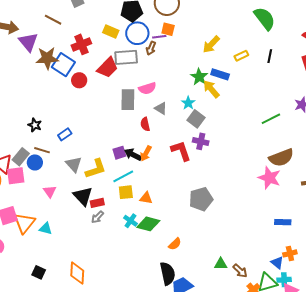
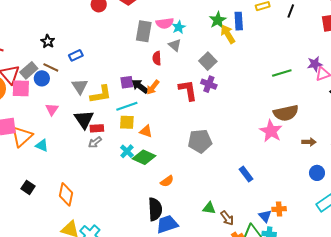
blue rectangle: (220, 74) -> (239, 21), turned 60
cyan star: (188, 103) -> (179, 27), moved
blue rectangle: (283, 222) -> (246, 174), moved, turned 42

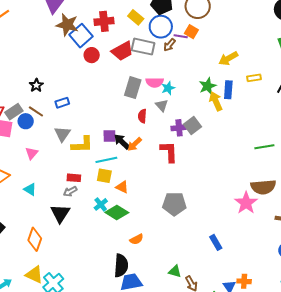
purple cross: (209, 84) -> (179, 128), moved, turned -35
black triangle: (84, 119) -> (60, 213), moved
cyan triangle: (42, 145) -> (30, 189), moved

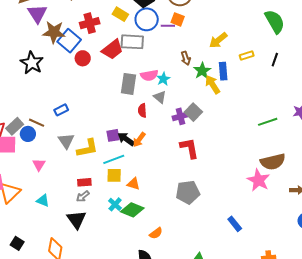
brown arrow: (170, 45) -> (186, 58), moved, turned -48
black star: (36, 85) -> (32, 63), moved, size x1.6
red L-shape: (169, 152) -> (189, 148), moved

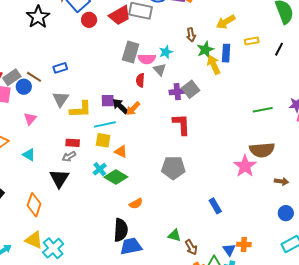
pink semicircle: (149, 75) -> (147, 59), moved

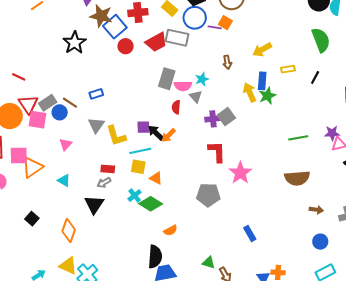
green star: (205, 50) -> (267, 96), moved
yellow L-shape: (81, 109) -> (116, 136), turned 75
pink star: (245, 166) -> (240, 173), moved

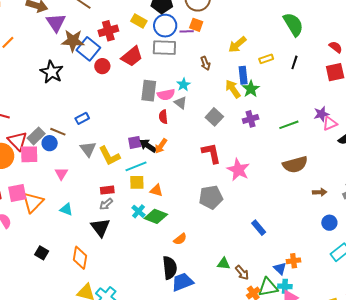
gray rectangle: (177, 38) -> (164, 48), moved
purple cross: (213, 119) -> (251, 119), moved

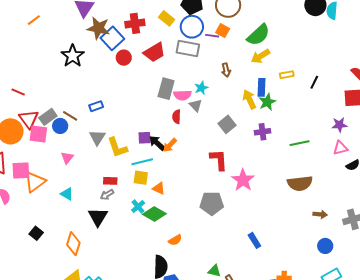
green semicircle: (293, 24) -> (258, 35), moved, turned 70
purple star: (321, 114) -> (339, 125), moved

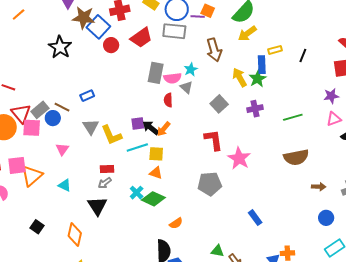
brown arrow: (226, 70) -> (214, 50), size x1.6
blue rectangle: (262, 87) -> (262, 65), moved
yellow square: (141, 178) -> (156, 154), moved

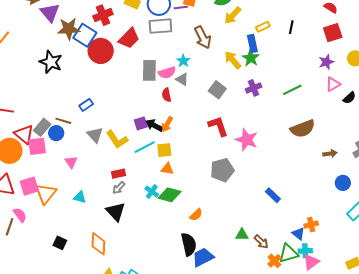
red circle: (111, 45) -> (101, 51), size x1.6

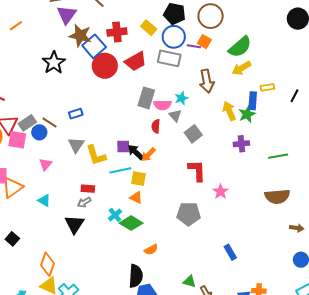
gray square: (217, 90) -> (193, 134), moved
pink star: (247, 140) -> (221, 192), size x0.7
orange diamond: (98, 244) -> (48, 264), moved

